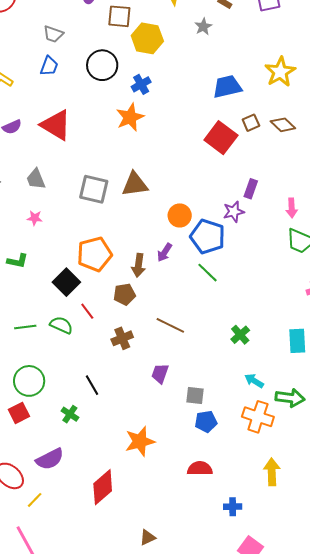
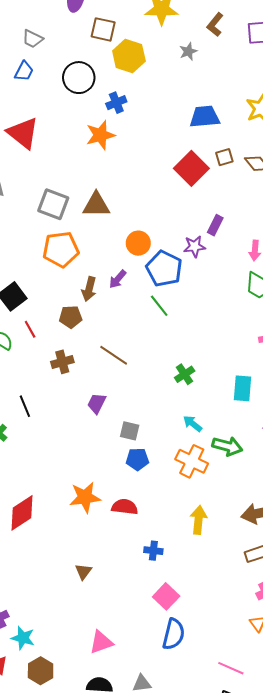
orange pentagon: (95, 254) -> (61, 249), moved
orange star: (140, 441) -> (85, 497), moved
brown triangle: (148, 537) -> (83, 572), moved, turned -36

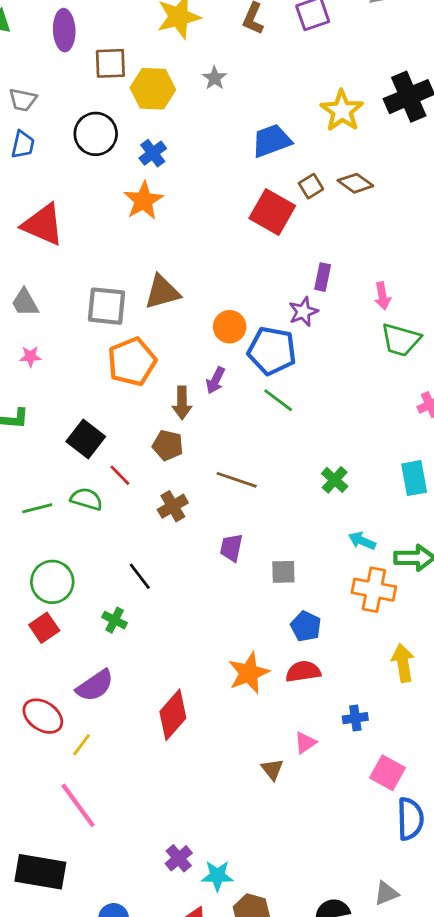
gray star: (188, 51) -> (215, 78), moved
brown pentagon: (71, 317) -> (168, 445), turned 30
blue pentagon: (137, 459) -> (306, 626), moved, turned -30
pink triangle: (101, 642) -> (305, 743), moved, size x0.7

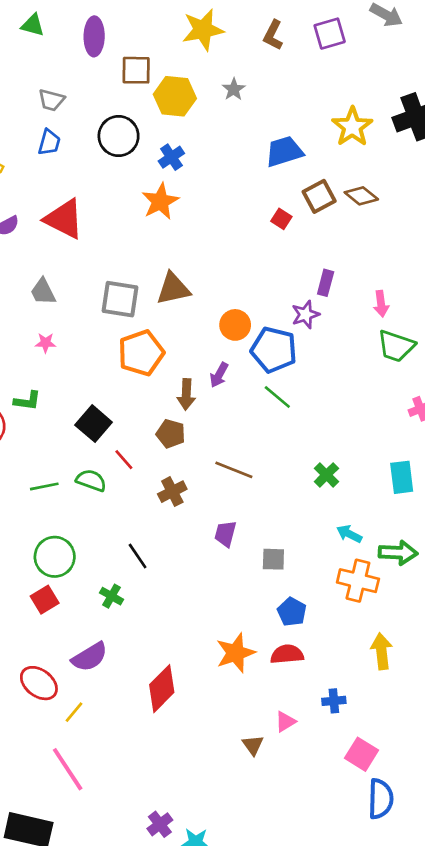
brown square: (311, 186) -> (319, 196), size x1.4
red square: (272, 212) -> (281, 219), size x0.5

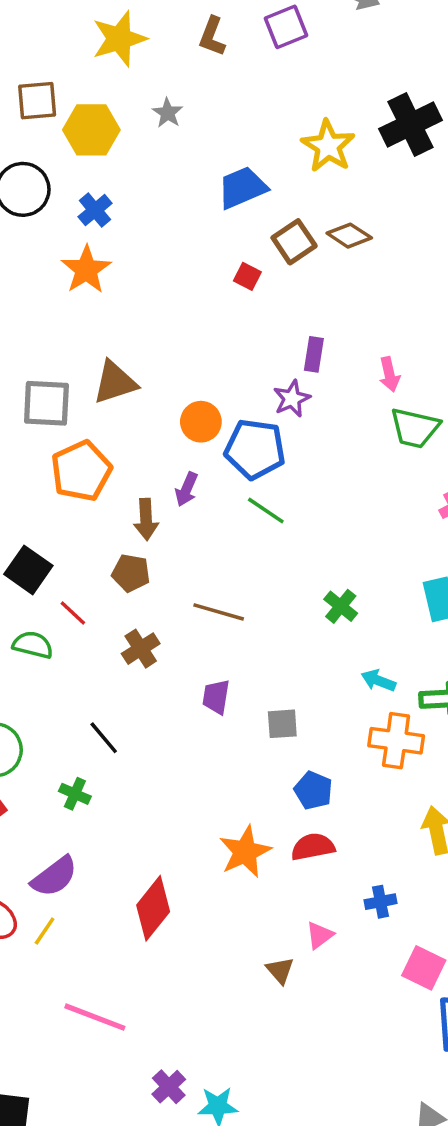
yellow line: (74, 712) -> (45, 931), moved
pink line: (68, 769) -> (95, 1017), moved, turned -30

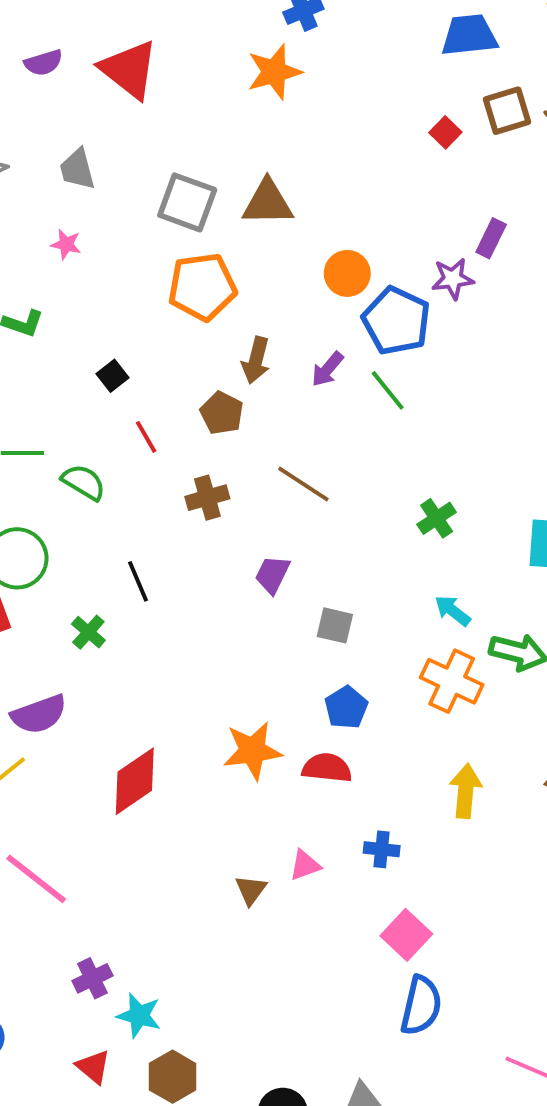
purple arrow: (186, 489) -> (327, 369), moved
black square: (28, 570) -> (113, 376), size x0.6
green semicircle: (33, 645) -> (84, 482), moved

